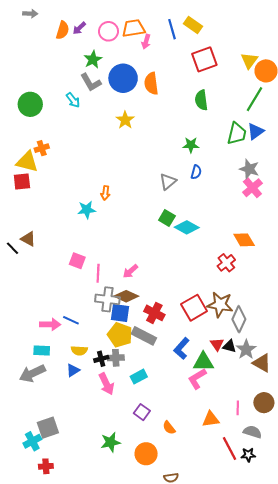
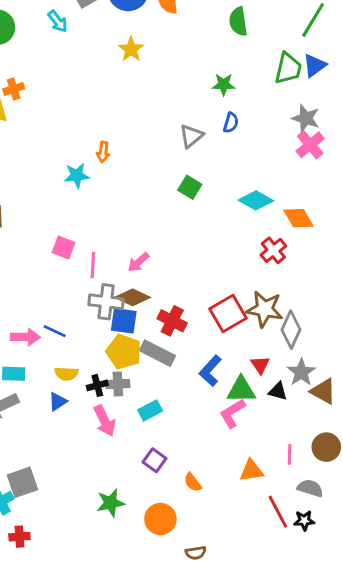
cyan diamond: (187, 227) -> (256, 200), moved
black triangle: (229, 346) -> (278, 391), moved

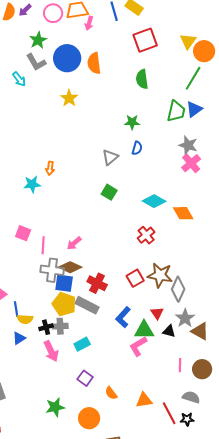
red cross: (273, 250) -> (146, 235), moved
red square: (228, 314) -> (135, 278), size x0.7
blue line: (55, 331) -> (16, 309), moved, turned 56
pink line: (290, 454) -> (180, 365), moved
orange triangle: (251, 471) -> (144, 400), moved

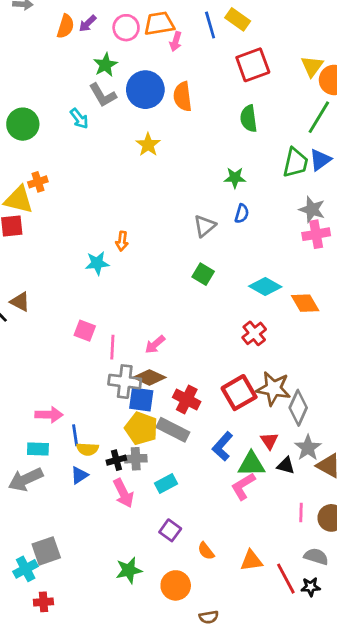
pink cross: (191, 163) -> (316, 234), turned 30
red square: (135, 278) -> (239, 393), size x1.4

